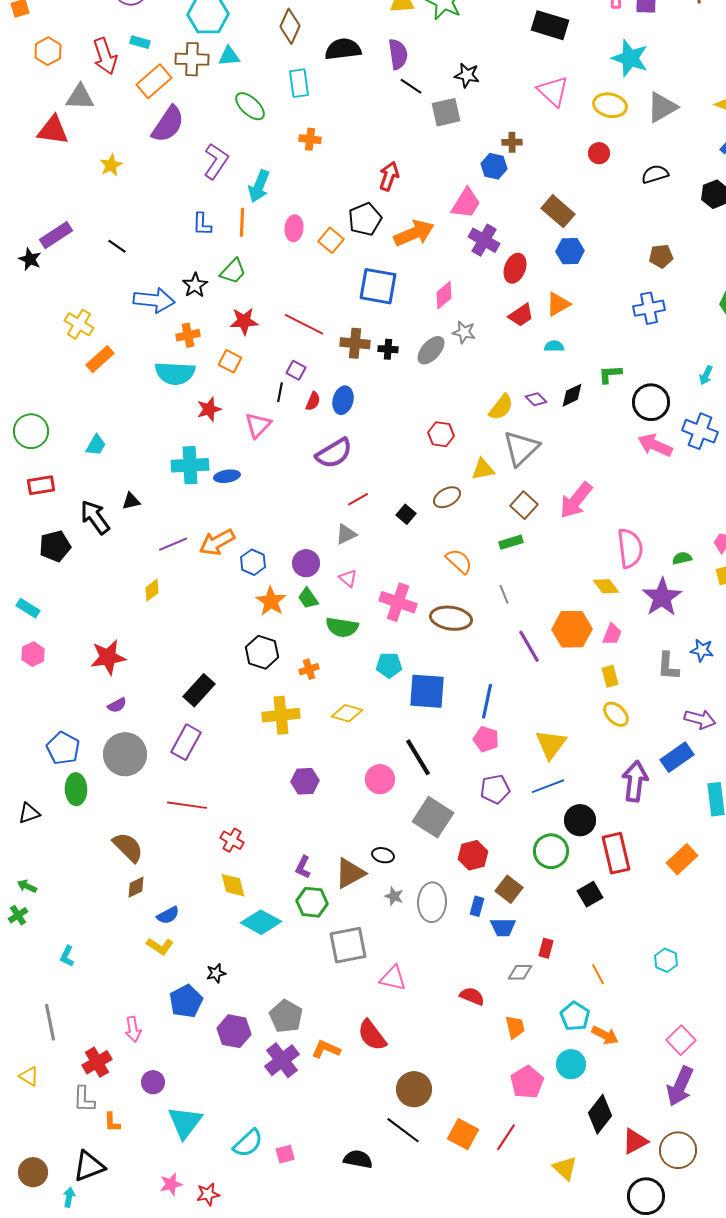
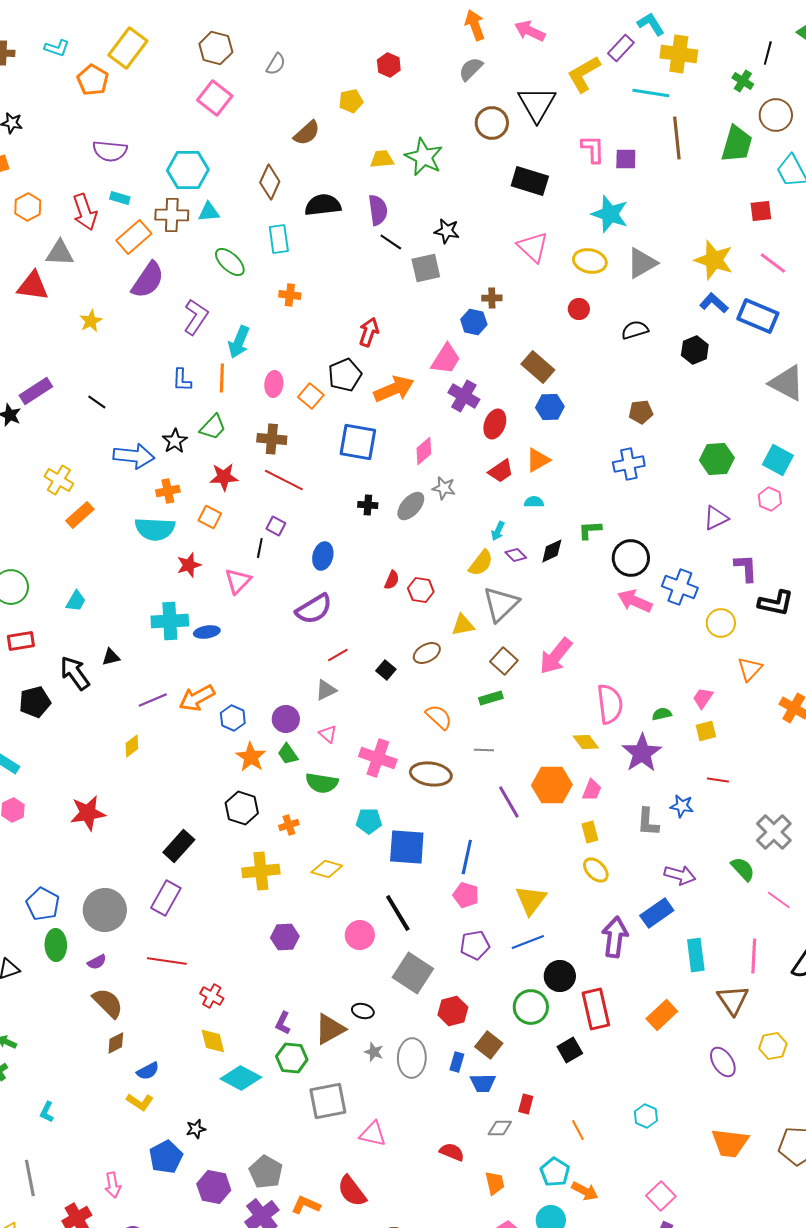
brown cross: (355, 343) -> (272, 439), moved
cyan arrow: (706, 375) -> (498, 531), moved
red semicircle: (313, 401) -> (392, 580), moved
gray line: (504, 594) -> (484, 750), turned -66
purple semicircle: (117, 705) -> (97, 962), moved

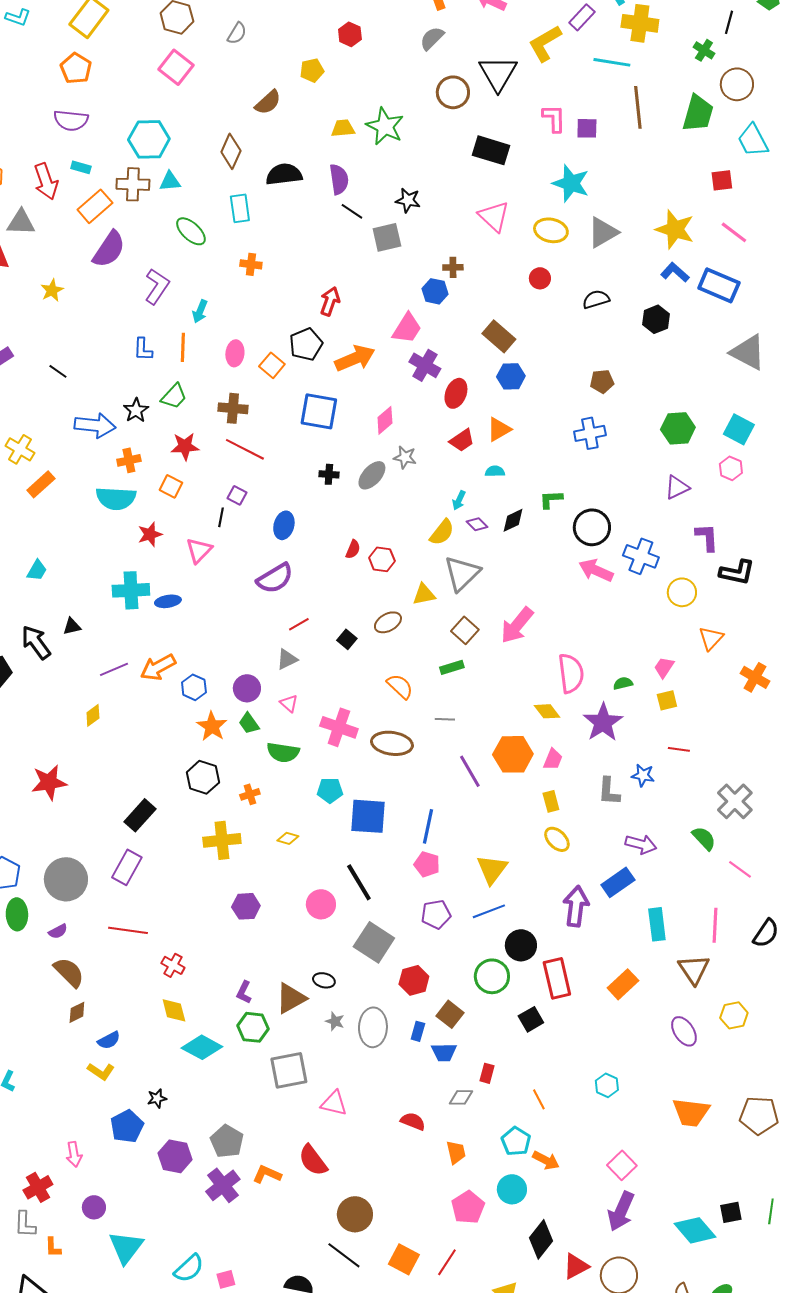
orange pentagon: (93, 80) -> (76, 68), moved
cyan arrow: (239, 342) -> (200, 311), size x0.7
yellow diamond: (327, 869) -> (288, 838), size x0.7

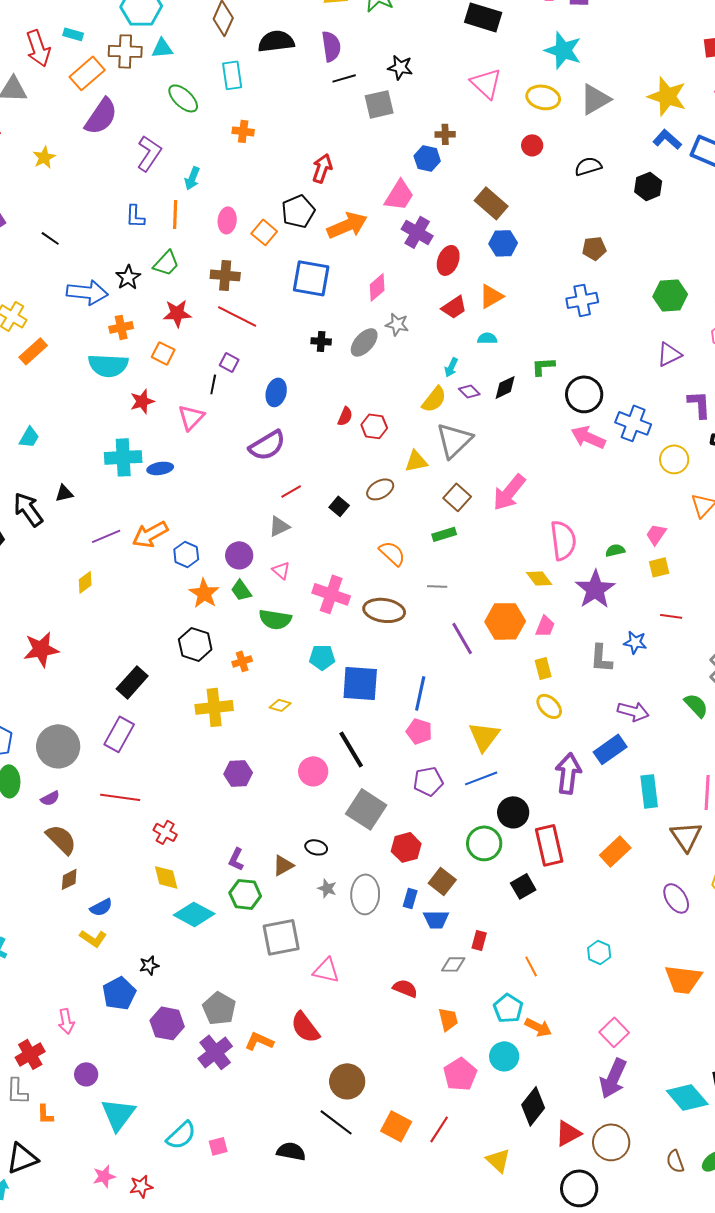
black line: (352, 211) -> (344, 78), turned -50
brown triangle: (291, 998) -> (283, 865), size x0.7

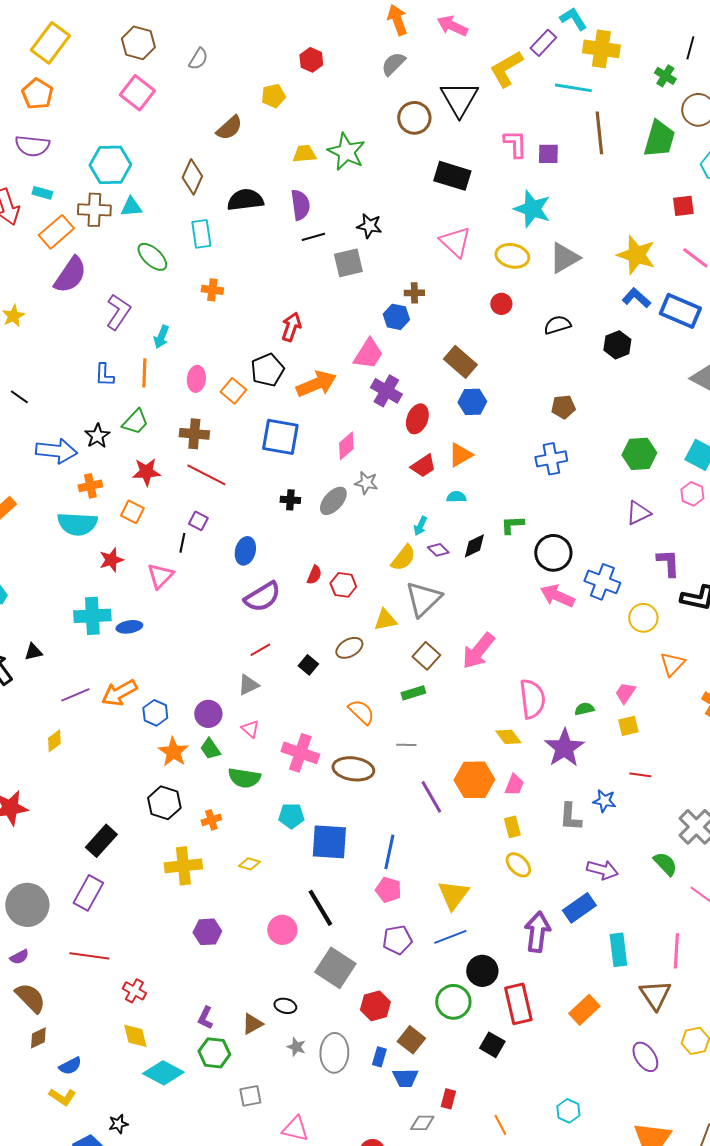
purple semicircle: (267, 445) -> (262, 597), moved
black square: (523, 886) -> (492, 1045), turned -30
gray square: (281, 937) -> (250, 1096), size x0.6

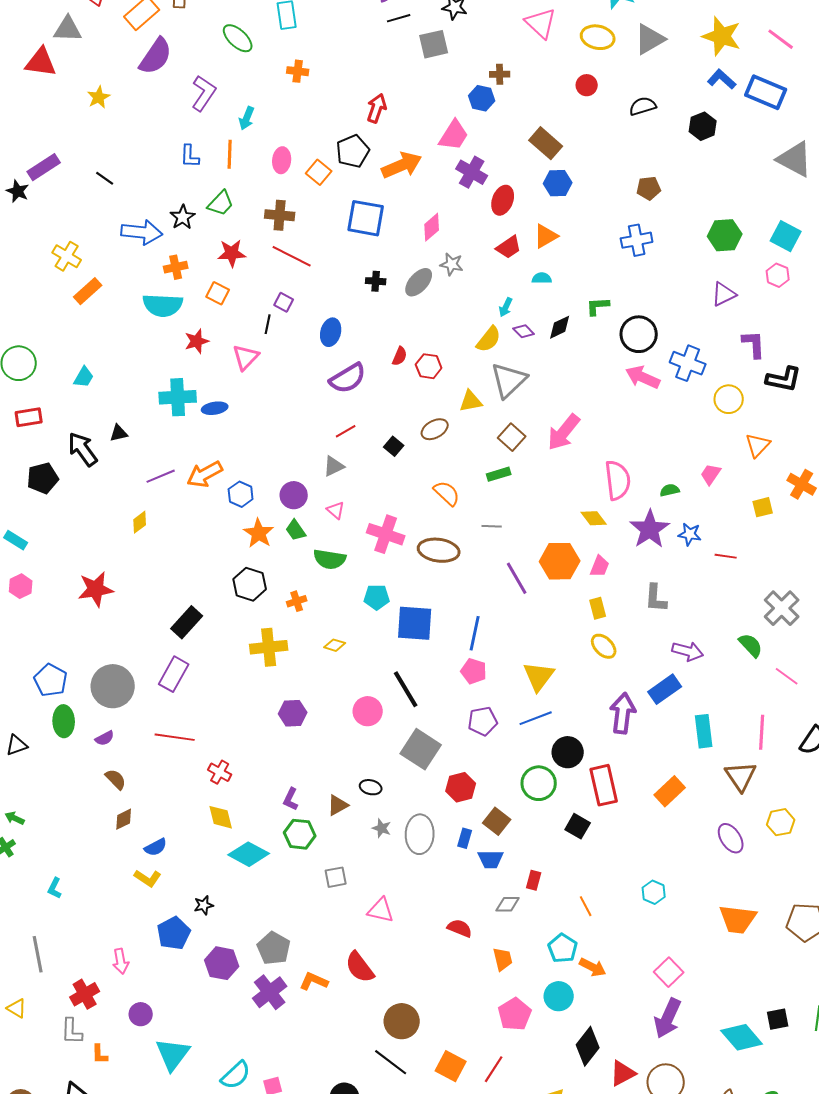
yellow square: (628, 726) -> (763, 507), moved
blue star: (604, 801) -> (690, 534), moved
brown semicircle: (30, 998) -> (116, 779), size x0.7

